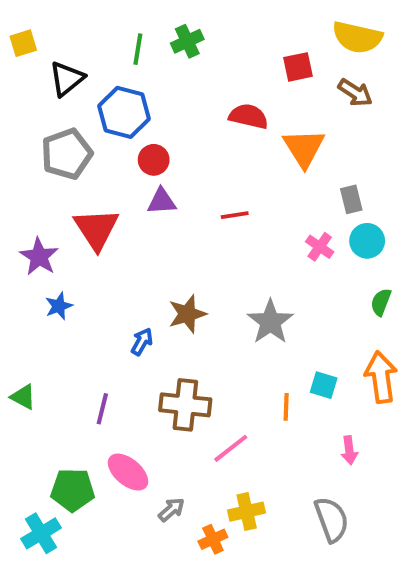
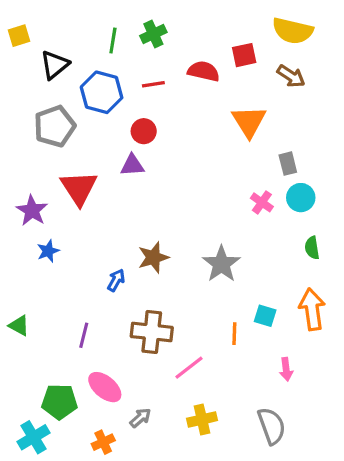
red semicircle: (249, 116) -> (204, 71), moved
red circle: (154, 160) -> (144, 131), moved
red line: (235, 215) -> (153, 84), moved
green semicircle: (381, 302) -> (312, 248), turned -30
orange cross: (213, 539) -> (103, 442), moved

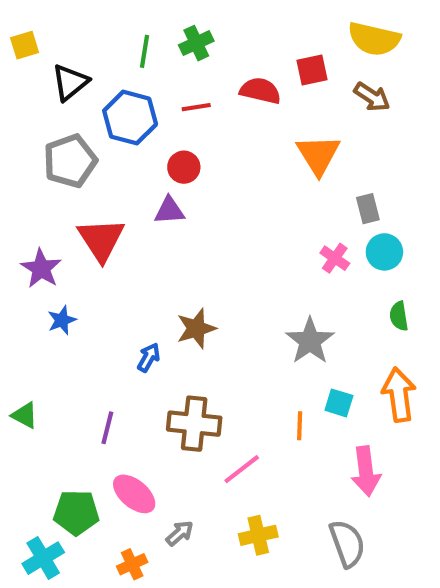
gray star: (221, 264) -> (310, 341), moved
pink arrow: (286, 369) -> (366, 471), size x1.6

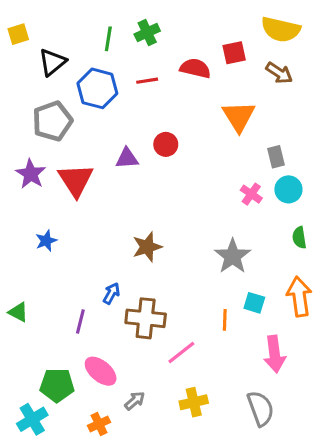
red circle: (184, 167) -> (166, 144), moved
purple star: (41, 268) -> (31, 174), moved
blue arrow: (149, 357) -> (111, 293), moved

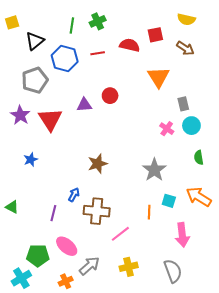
yellow semicircle: (281, 29) -> (186, 19), size x0.7
orange arrow: (299, 297) -> (199, 197), turned -50
gray arrow: (135, 401) -> (89, 266), size x1.5

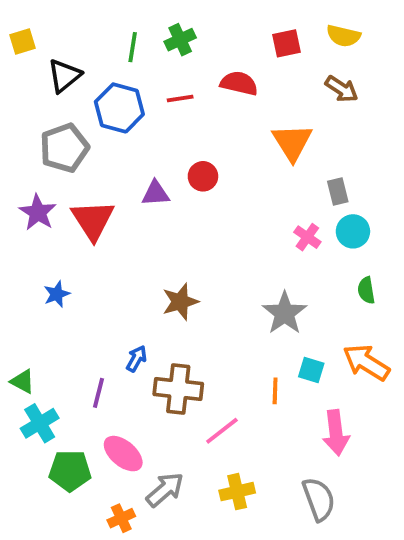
red square: (155, 35) -> (287, 43), moved
cyan cross: (21, 278) -> (40, 423), moved

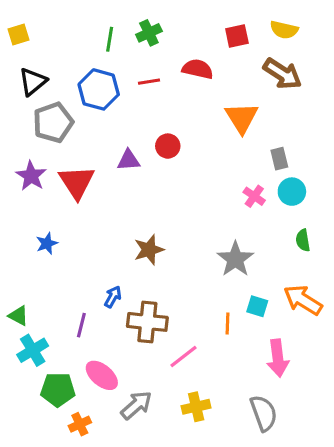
black triangle: (64, 76) -> (33, 82), moved
brown arrow: (342, 89) -> (282, 74), size x1.4
orange cross: (121, 518) -> (80, 424), moved

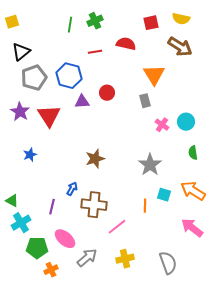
blue hexagon: (99, 89) -> (69, 76), moved
gray rectangle: (279, 159) -> (145, 101), moved
pink arrow: (278, 358) -> (192, 228), moved, turned 135

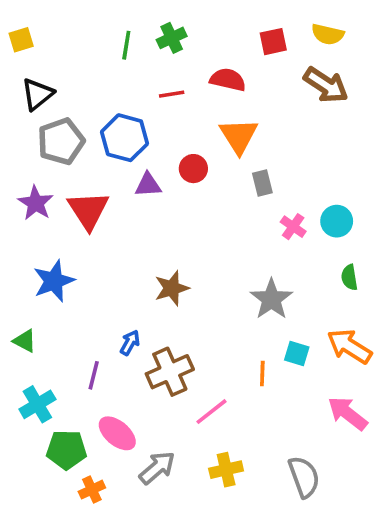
orange triangle: (154, 75) -> (239, 136), moved
blue star: (30, 155) -> (54, 281), size x1.6
green triangle: (12, 201) -> (25, 341), moved
brown cross: (94, 205) -> (170, 372), turned -30

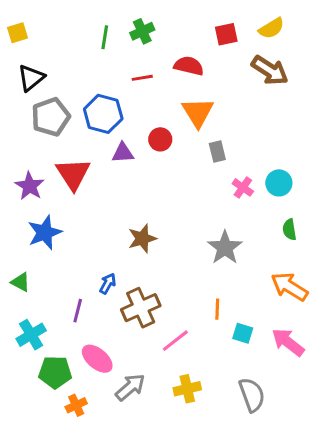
yellow semicircle: (328, 34) -> (271, 28), turned -44
purple star: (36, 203) -> (30, 186), moved
cyan square: (297, 354) -> (243, 333), moved

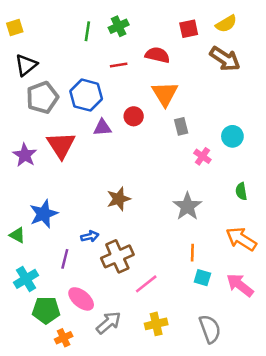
cyan circle: (279, 183) -> (232, 136), moved
blue star: (45, 233) -> (44, 214), moved
blue arrow: (108, 284) -> (90, 236), turned 48
orange line: (217, 309) -> (192, 253), moved

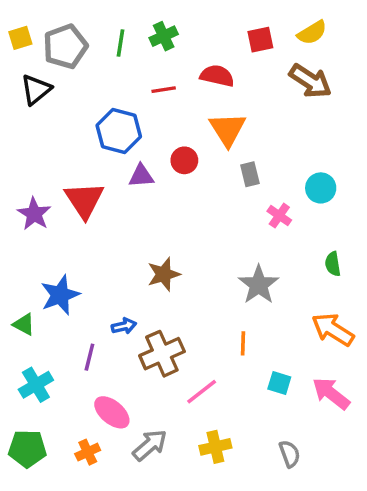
gray pentagon: (42, 98) -> (65, 46), moved
orange line: (192, 253) -> (243, 343), moved
green pentagon: (46, 310) -> (27, 449), moved
gray semicircle: (210, 329) -> (290, 454), size x0.7
orange cross: (64, 338) -> (88, 452), moved

